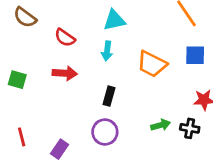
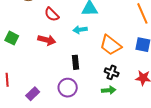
cyan arrow: (107, 51) -> (80, 30), turned 64
black rectangle: (109, 96) -> (75, 62), turned -32
black cross: (190, 128) -> (112, 72), moved

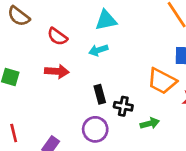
orange trapezoid: (111, 45) -> (162, 81), moved
black cross: (112, 72) -> (123, 106), moved

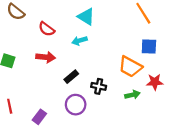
cyan triangle: (106, 20) -> (86, 17), turned 42
black rectangle: (100, 94) -> (71, 77), moved, turned 64
green arrow: (150, 123) -> (133, 95), moved

